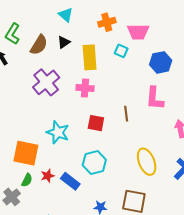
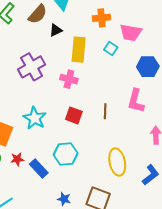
brown semicircle: (39, 45) -> (38, 14), moved

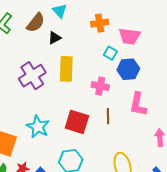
yellow rectangle: (79, 50) -> (66, 69), moved
blue hexagon: (148, 67) -> (128, 69), moved
pink cross: (69, 79) -> (100, 86), moved
red square: (74, 115) -> (77, 122), size x1.4

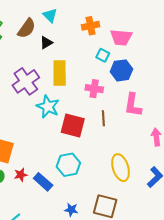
cyan star: (38, 127) -> (48, 107), moved

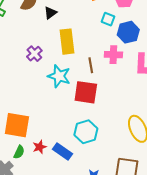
purple cross: (26, 81) -> (34, 54), size x0.6
pink cross: (94, 89) -> (113, 55), moved
brown line: (103, 118) -> (91, 65), moved

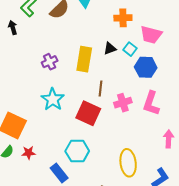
black triangle: (50, 13) -> (110, 48), moved
pink cross: (113, 55) -> (123, 103), moved, turned -36
cyan star: (59, 76) -> (53, 99), moved
blue rectangle: (63, 151) -> (59, 173), moved

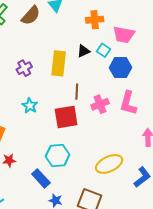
cyan star: (53, 99) -> (30, 106), size x0.7
red square: (88, 113) -> (66, 117), turned -30
yellow ellipse: (128, 163) -> (109, 164), turned 76

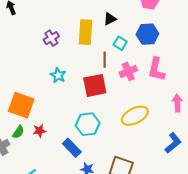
cyan square: (104, 50) -> (120, 43), moved
yellow ellipse: (109, 164) -> (135, 116), moved

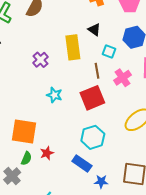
black triangle: (110, 19) -> (94, 30), turned -48

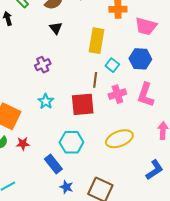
black triangle: (94, 30) -> (56, 28), moved
yellow rectangle: (73, 47) -> (97, 41), moved
purple cross: (40, 60) -> (43, 65), moved
cyan star: (54, 95) -> (46, 101), moved

